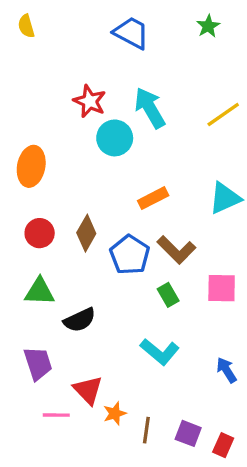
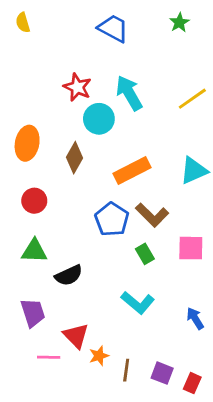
orange rectangle: (153, 198) -> (132, 171), size x1.4
brown diamond: (86, 233) -> (74, 158), moved

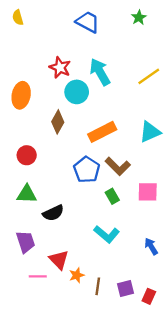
orange ellipse: (27, 143) -> (21, 95), moved
purple square: (162, 373) -> (126, 289), turned -35

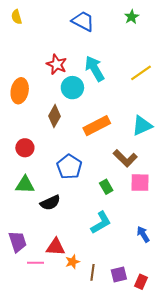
brown L-shape: (118, 166) -> (125, 158), moved
blue pentagon: (87, 170) -> (69, 167), moved
cyan L-shape: (107, 234) -> (101, 223), turned -70
purple trapezoid: (26, 242) -> (18, 242), moved
red triangle: (59, 260) -> (56, 247), turned -42

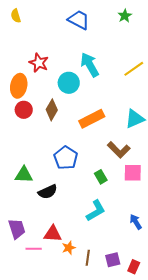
red star: (57, 64) -> (39, 63), moved
red circle: (25, 148) -> (24, 110), moved

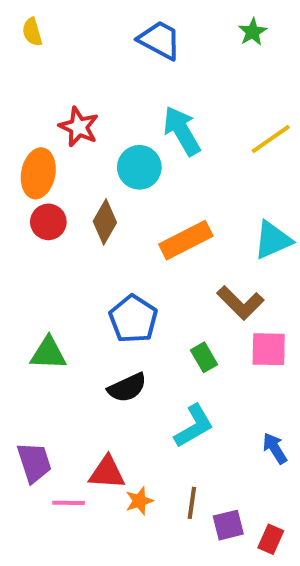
black semicircle: (48, 192) -> (127, 388), moved
brown line: (88, 258) -> (192, 503), moved

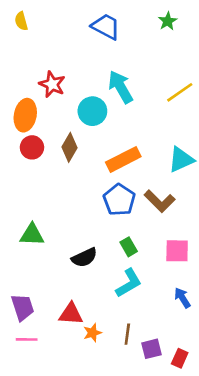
blue pentagon: (133, 319) -> (119, 200), moved
pink square: (269, 349) -> (177, 251), moved
green rectangle: (204, 357) -> (129, 247), moved
pink line: (69, 503) -> (27, 339), moved

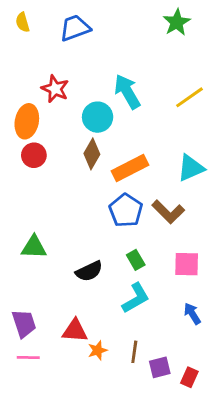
green star: (168, 21) -> (177, 22), size x1.4
blue trapezoid: (106, 27) -> (75, 28), moved, turned -48
brown diamond: (70, 147) -> (92, 154), moved

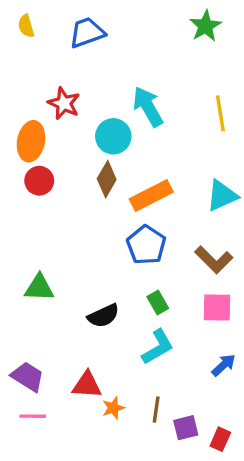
yellow line: (189, 97) -> (220, 113), turned -64
brown L-shape: (168, 212) -> (214, 260), moved
blue arrow: (192, 314) -> (224, 365), turned 80
purple trapezoid: (24, 324) -> (28, 377), turned -40

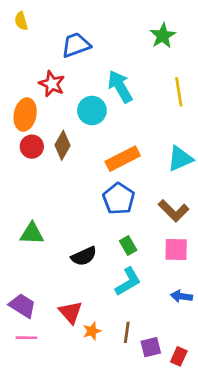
green star: (205, 26) -> (163, 36), moved
blue trapezoid: (87, 33) -> (76, 45), moved
brown diamond: (107, 179) -> (63, 145), moved
blue arrow: (224, 365) -> (181, 296), turned -130
red triangle: (87, 385) -> (71, 312), turned 45

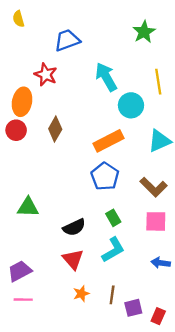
cyan circle: (92, 111) -> (131, 105), moved
red circle: (32, 147) -> (16, 130), moved
purple trapezoid: (22, 306) -> (20, 271), turned -60
red triangle: (71, 312) -> (73, 259), moved

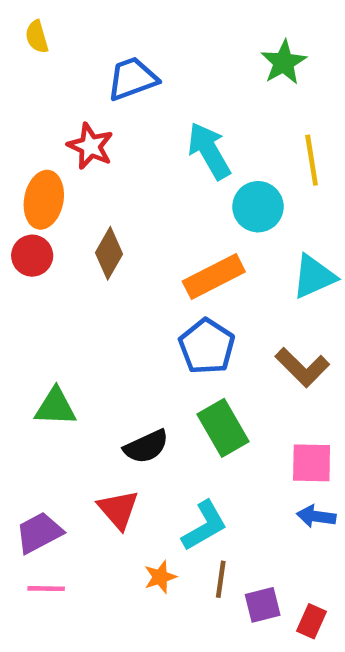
green rectangle: (113, 218) -> (223, 428), size x1.6
pink square: (156, 221) -> (312, 463), moved
cyan L-shape: (113, 250) -> (204, 526), moved
red triangle: (73, 259) -> (118, 509), moved

